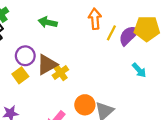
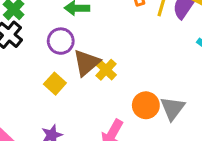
purple circle: (25, 56) -> (61, 41), moved

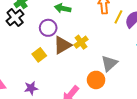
yellow cross: (106, 70) -> (81, 42), moved
gray triangle: (173, 108) -> (109, 63), moved

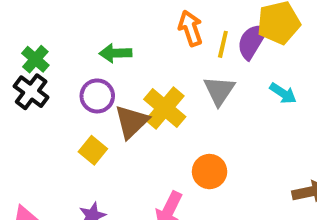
yellow cross: (81, 42) -> (165, 108), size x1.5
gray triangle: (109, 63) -> (219, 91), moved

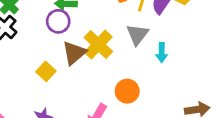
cyan arrow: (283, 93) -> (162, 53), moved, turned 54
purple circle: (97, 96) -> (58, 21), moved

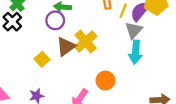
gray triangle: (137, 35) -> (134, 30), moved
cyan arrow: (162, 53) -> (135, 52), size x1.5

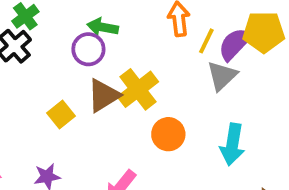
cyan arrow: (135, 52) -> (232, 144), moved
orange circle: (105, 81) -> (168, 134), moved

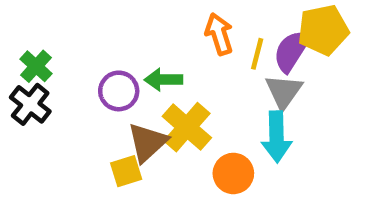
green arrow: (103, 27) -> (163, 80), moved
yellow square: (61, 115) -> (126, 171), moved, turned 32
cyan arrow: (232, 144) -> (277, 137), moved

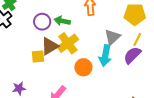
purple semicircle: (291, 51) -> (132, 55), moved
yellow line: (257, 54) -> (137, 40), moved

